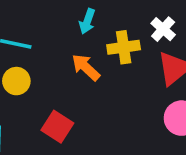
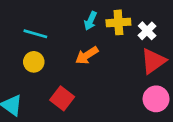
yellow cross: (124, 47) -> (118, 22), moved
orange arrow: (86, 67) -> (87, 55), turned -80

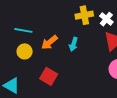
cyan arrow: (90, 21) -> (73, 44), moved
orange arrow: (87, 55) -> (49, 42), moved

